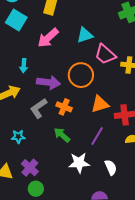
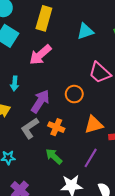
cyan triangle: (85, 35) -> (85, 31), moved
orange circle: (81, 75) -> (74, 94), size x0.7
purple arrow: (48, 82) -> (40, 101), turned -65

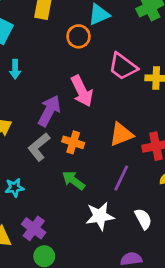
pink arrow: (40, 55) -> (82, 91), moved, turned -70
cyan arrow: (15, 84) -> (15, 69), moved
orange circle: (74, 94) -> (78, 36), moved

